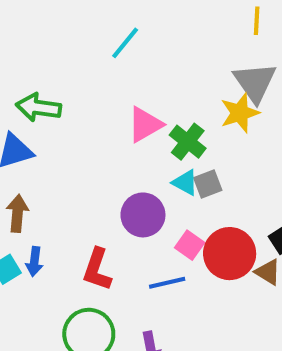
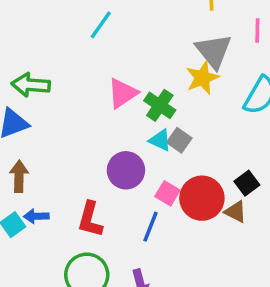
gray square: (208, 184) -> (179, 140), turned -30
blue arrow: (34, 261) -> (36, 216), turned 85
blue line: (167, 283) -> (150, 227), turned -52

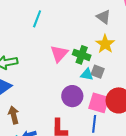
gray triangle: (214, 51) -> (104, 17), size x0.7
yellow star: (202, 78) -> (105, 44), moved
pink square: (167, 193) -> (99, 103), size x1.5

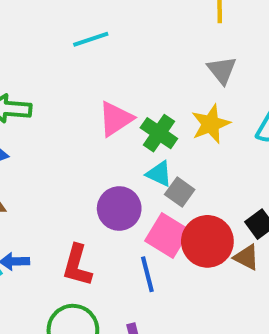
cyan line: (37, 19) -> (91, 39), turned 36
gray square: (98, 72) -> (180, 192), moved
blue line: (94, 124) -> (147, 274), turned -36

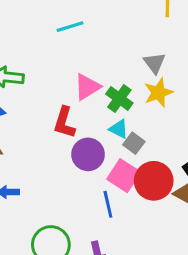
gray triangle: (222, 70) -> (154, 63), moved
red L-shape: (77, 265) -> (64, 122), moved

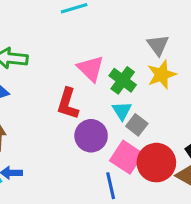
pink triangle: (87, 87) -> (91, 68), turned -44
cyan triangle: (119, 129) -> (122, 111), turned 30

